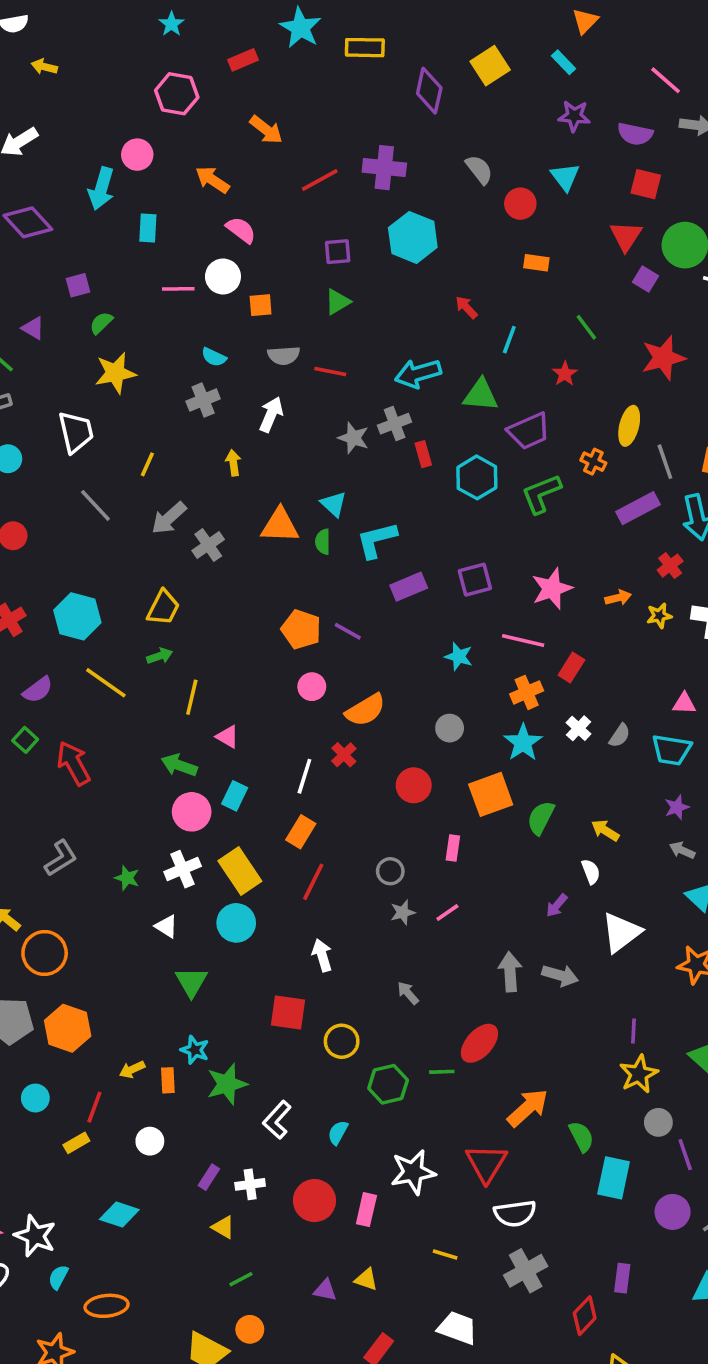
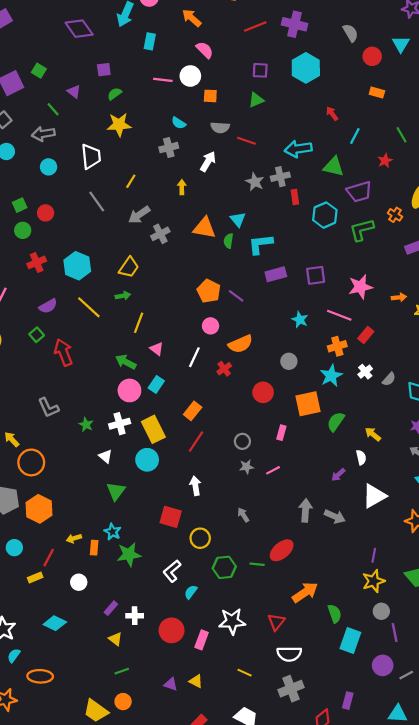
white line: (304, 776) -> (194, 357), moved
gray L-shape: (61, 858) -> (48, 408), turned 90
white L-shape: (277, 1120) -> (172, 571), moved
red triangle: (486, 1163) -> (276, 622), size x0.7

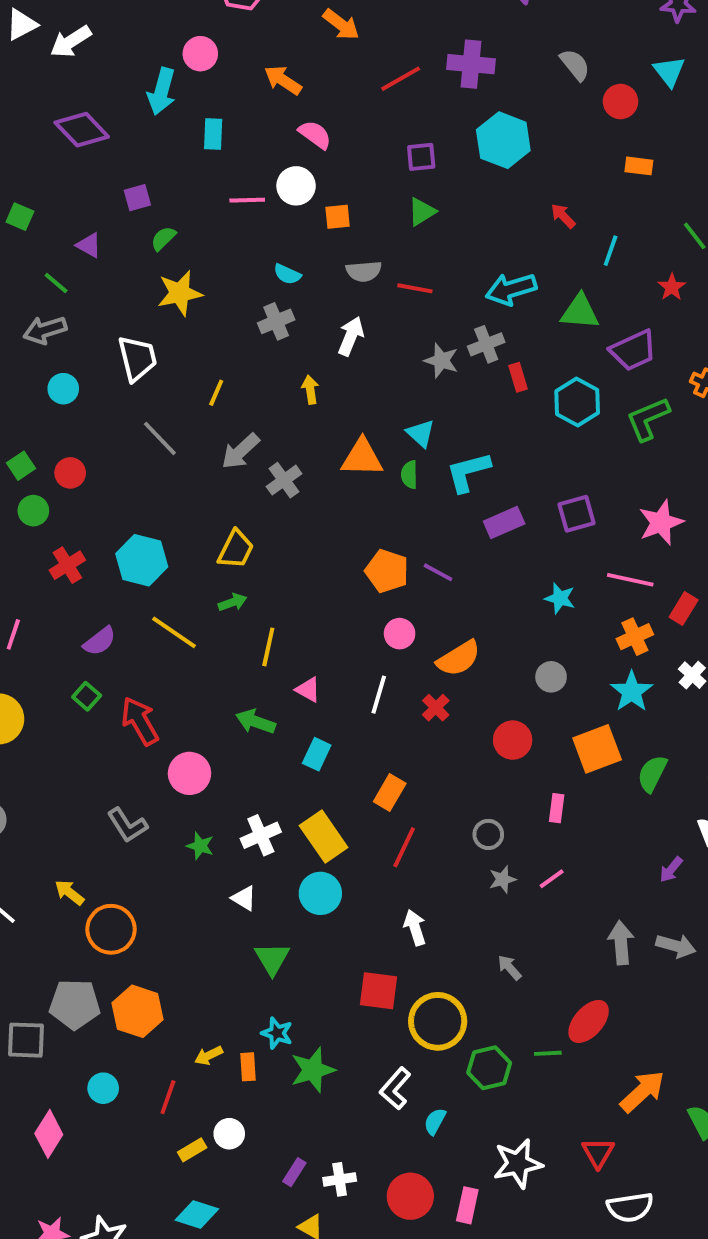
pink circle: (129, 390) -> (189, 773), moved
yellow circle: (200, 538) -> (438, 1021), size x1.5
yellow rectangle: (35, 577) -> (192, 1150), moved

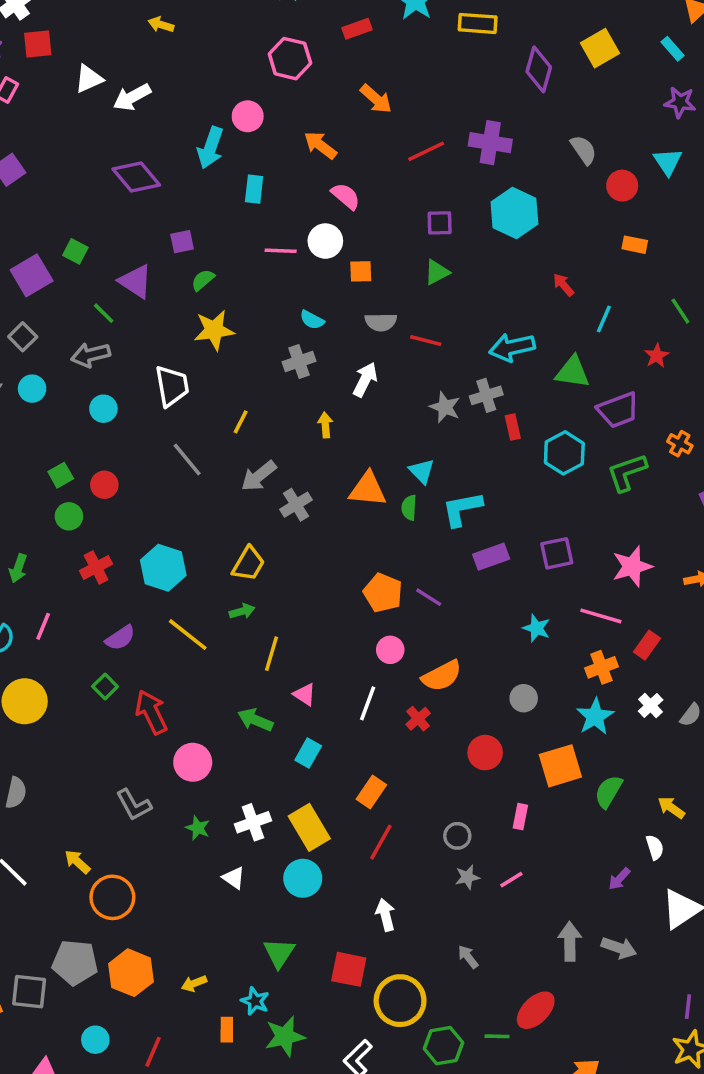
purple triangle: (89, 245) -> (136, 281), size x1.5
green triangle: (272, 959) -> (279, 953), moved
yellow arrow: (209, 1056) -> (194, 983), moved

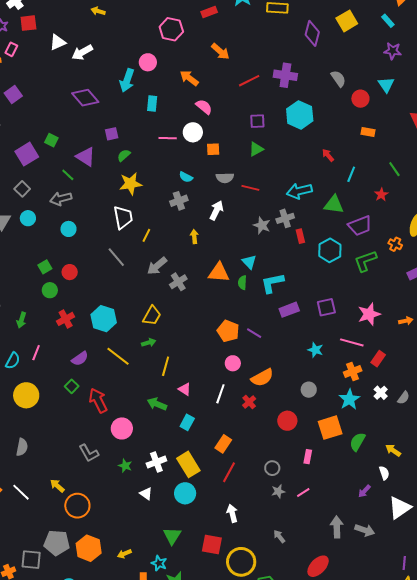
white trapezoid: (172, 386) -> (123, 217), moved

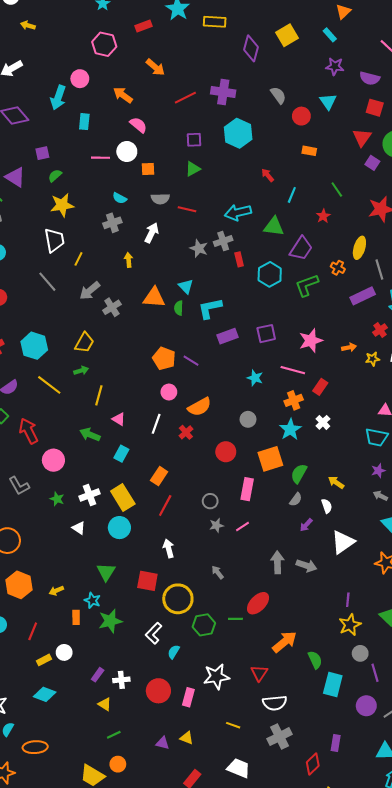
purple trapezoid: (360, 226) -> (301, 248), turned -35
gray semicircle: (403, 398) -> (296, 500), moved
pink rectangle: (308, 457) -> (247, 489), size x1.5

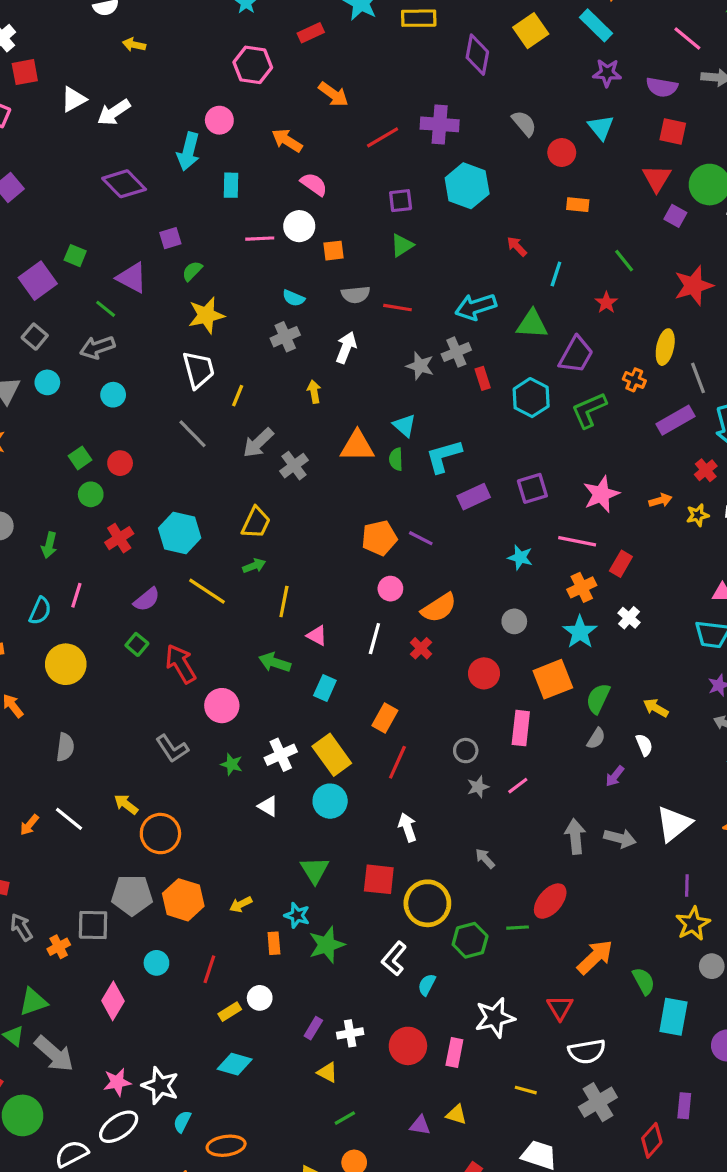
cyan rectangle: (330, 35) -> (596, 25), size x1.5
orange pentagon: (164, 358) -> (379, 538), turned -30
white triangle: (343, 542) -> (674, 824), moved

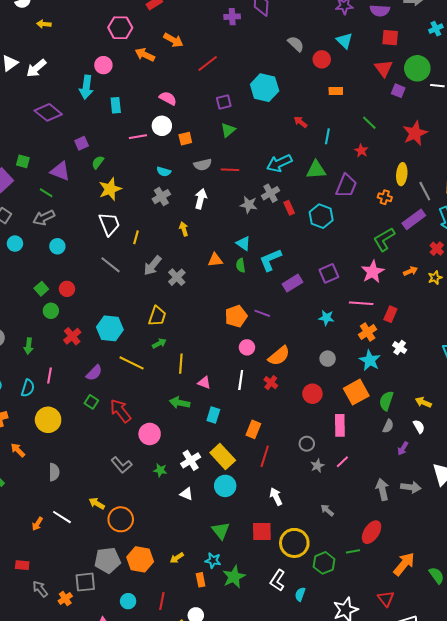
purple cross: (440, 124) -> (232, 17), moved, size x0.7
orange arrow: (287, 140) -> (145, 55), moved
green L-shape: (589, 410) -> (384, 239), moved
orange triangle: (357, 446) -> (215, 260), size x0.7

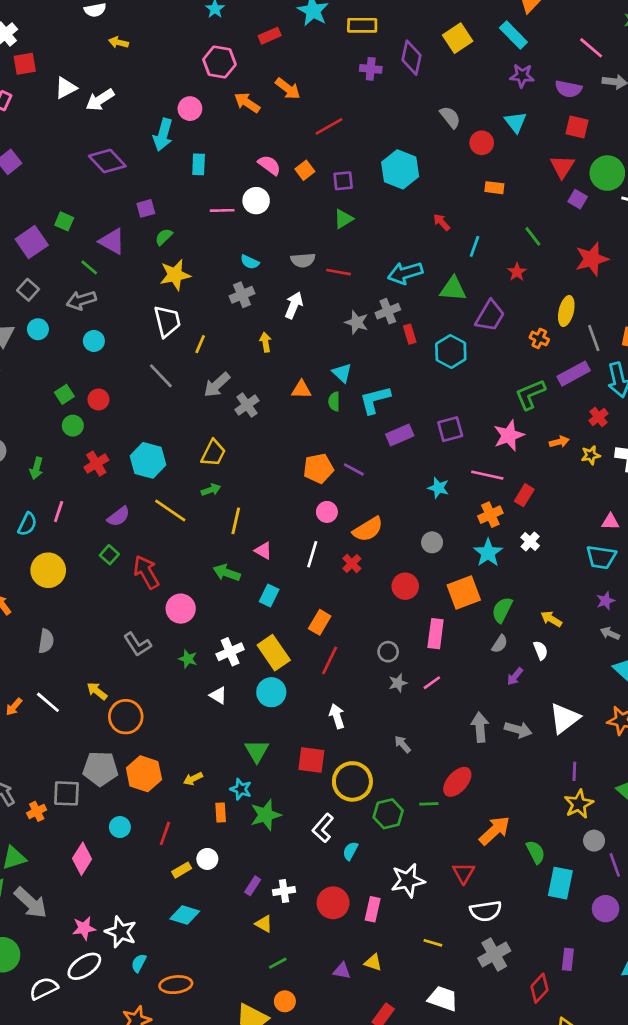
orange square: (185, 139) -> (305, 170), moved, turned -32

